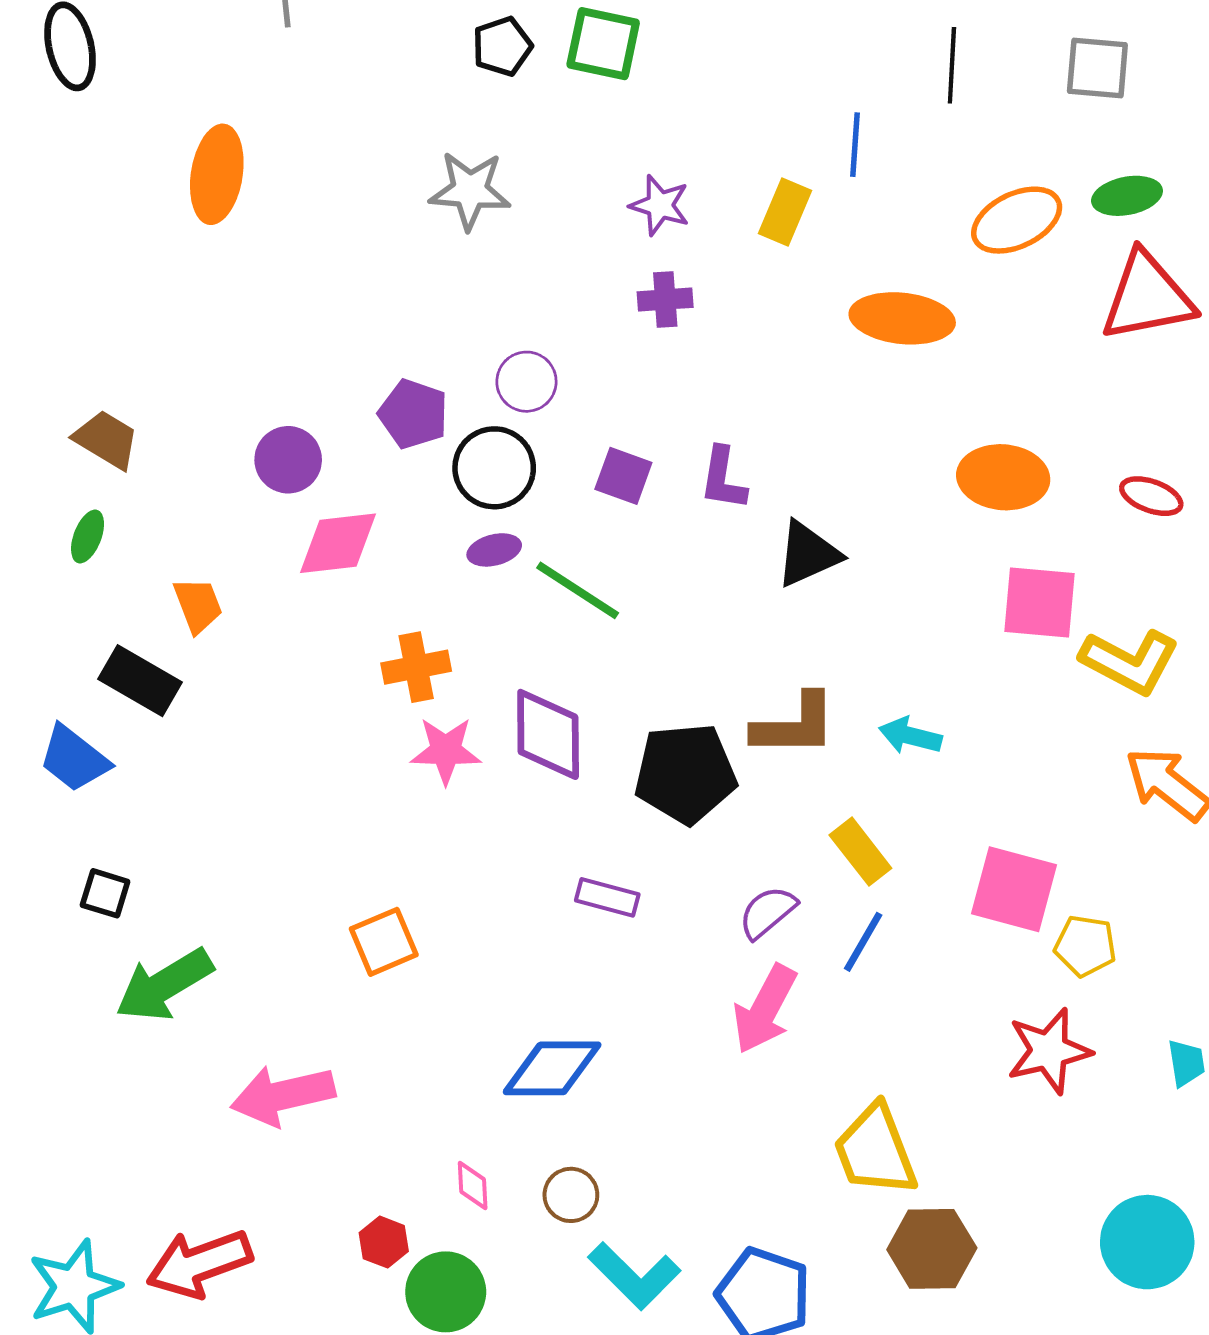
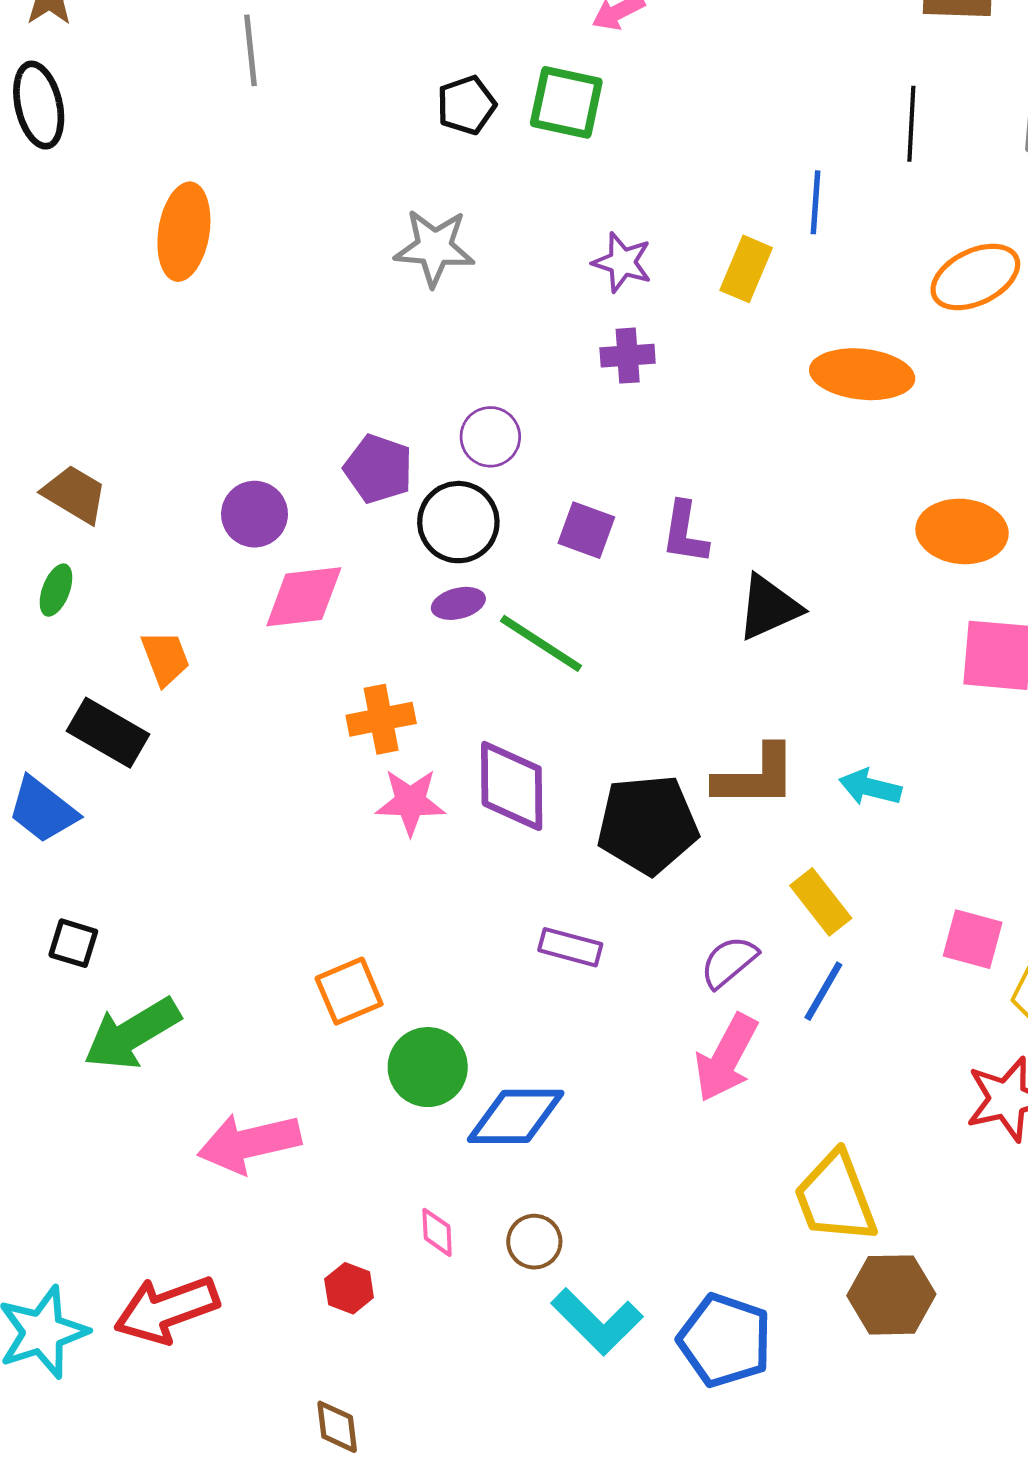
pink square: (1014, 889) -> (973, 939), size x0.7
green circle: (446, 1292) -> (428, 1067), moved

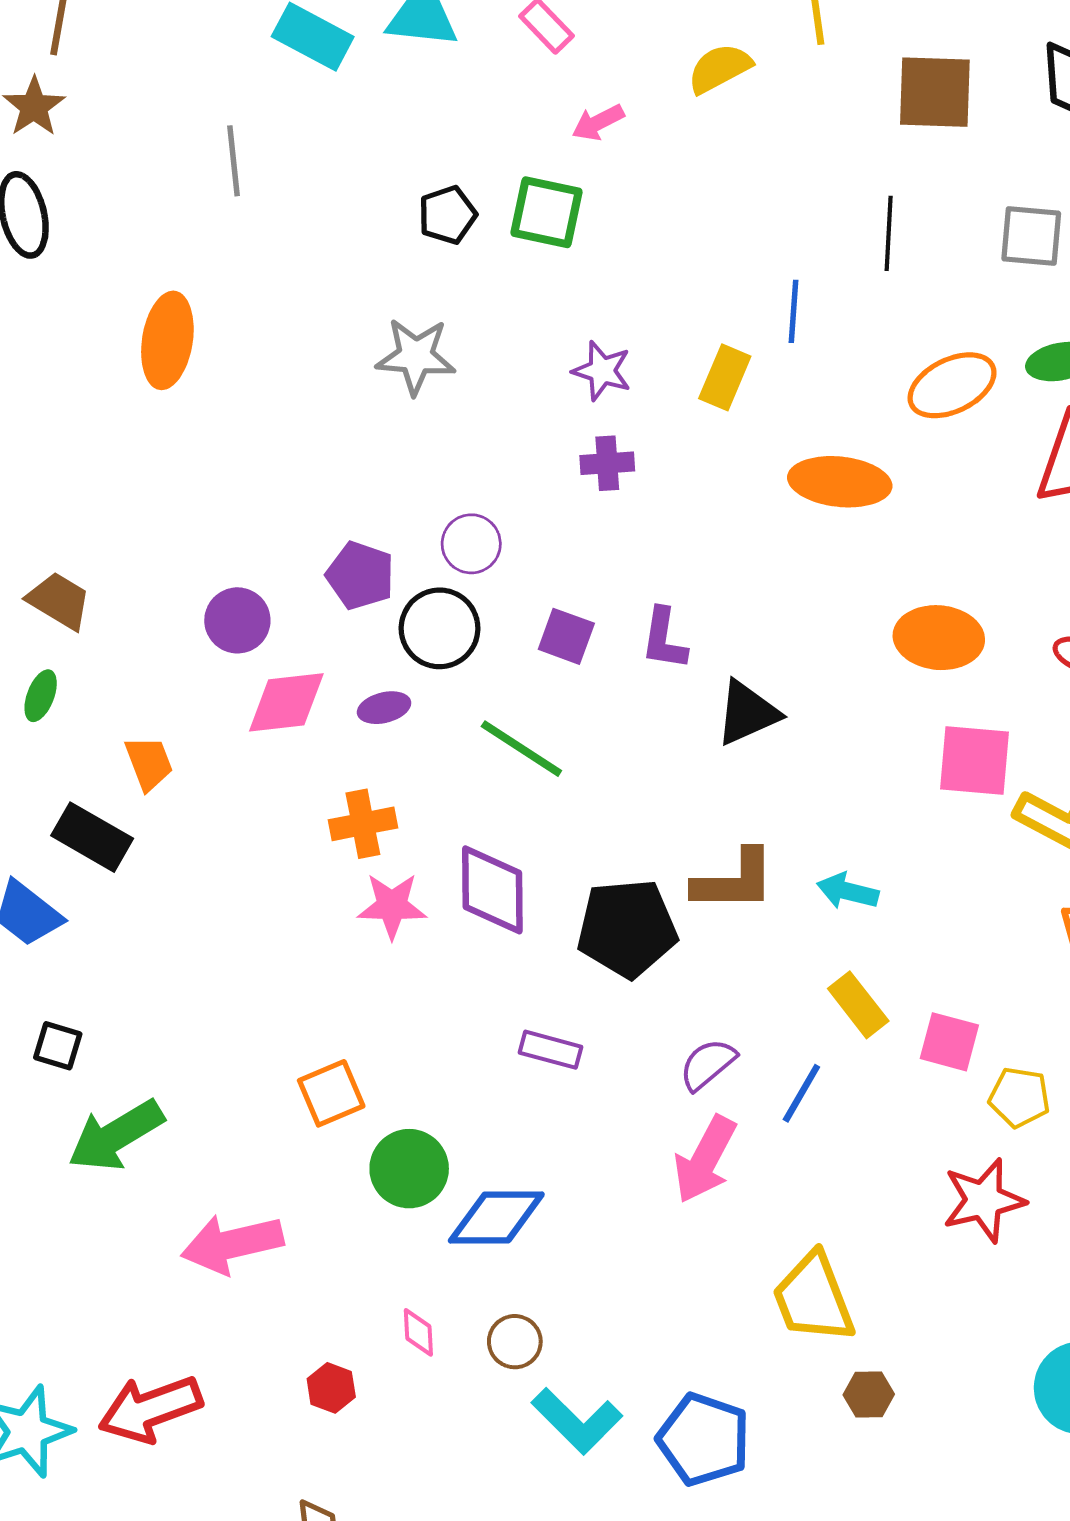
purple ellipse: (458, 603) -> (384, 708), moved
yellow rectangle: (821, 902) -> (858, 1005), moved
brown hexagon: (891, 1295) -> (869, 1394), size x0.6

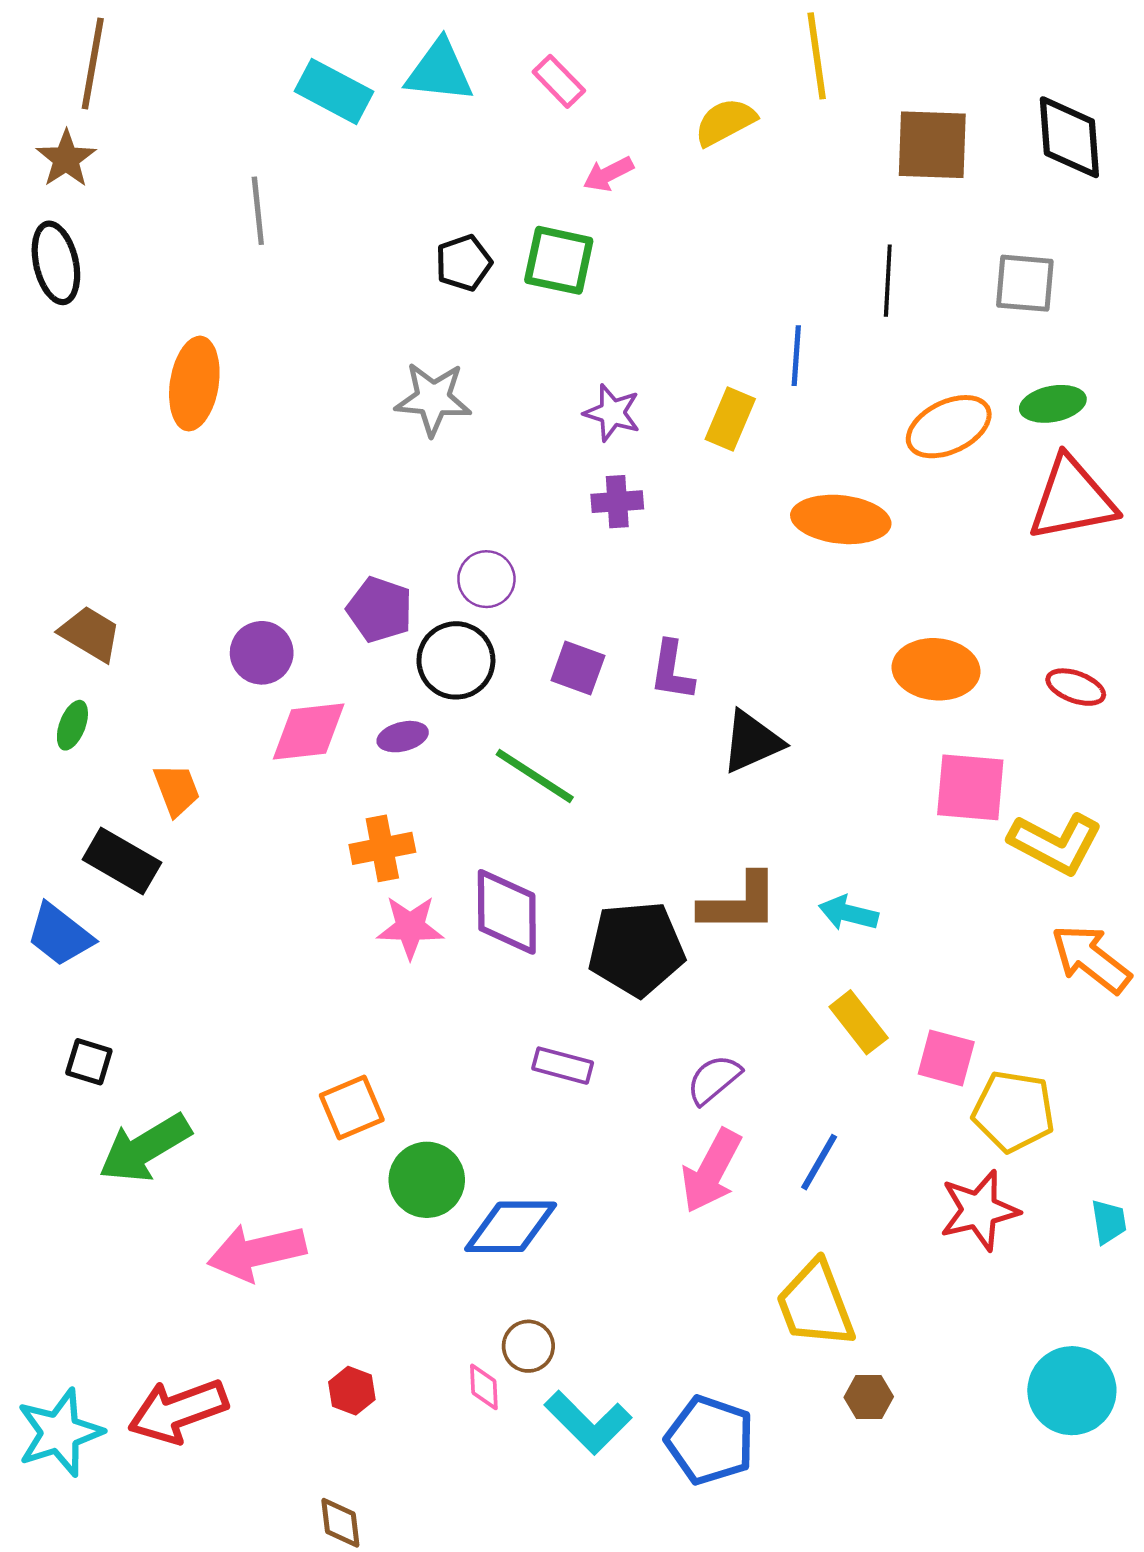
blue line: (801, 1093) -> (819, 1162), moved
yellow pentagon: (1019, 1097) -> (1013, 1111), size x1.4
pink diamond: (418, 1332) -> (484, 1387), moved

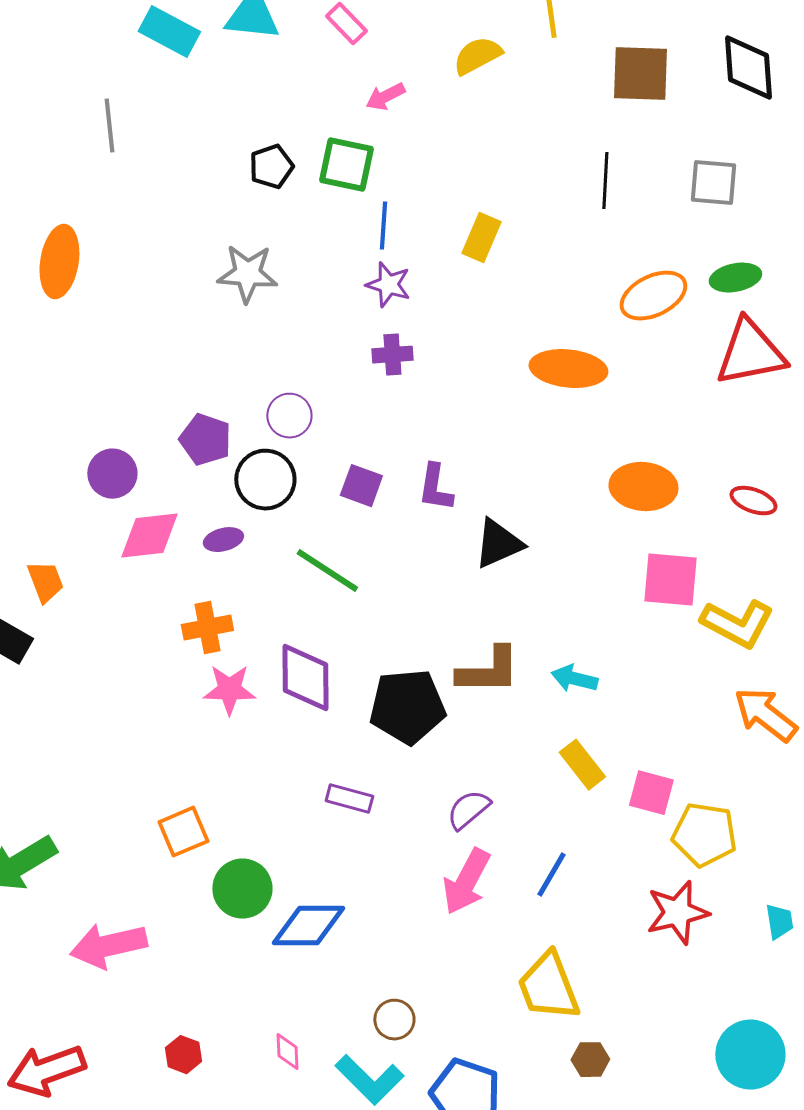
blue line: (796, 356) -> (383, 226), moved
yellow rectangle: (730, 419) -> (481, 238), moved
brown circle: (528, 1346) -> (394, 1020), moved

